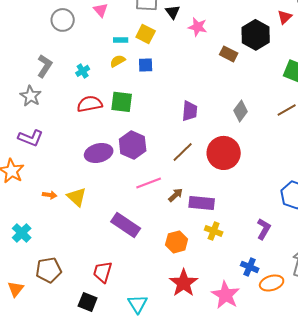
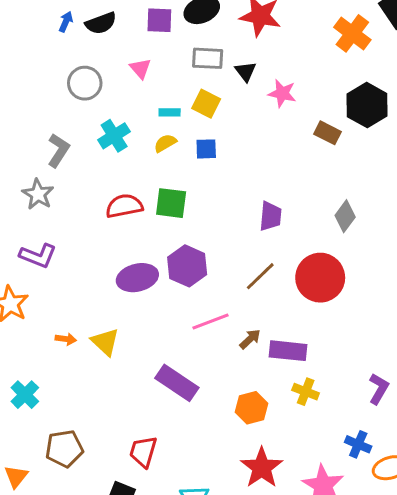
cyan cross: (83, 71) -> (114, 136), moved, size x1.5

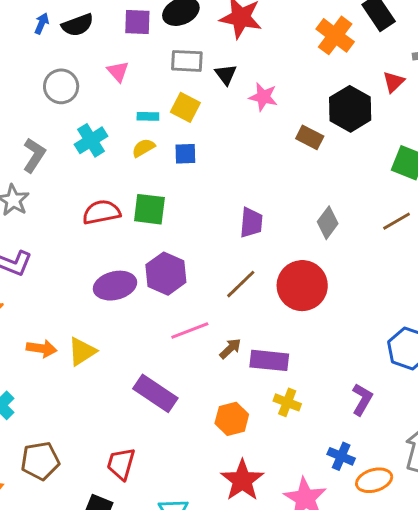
orange arrow: (66, 339) -> (42, 348), size x1.4
yellow triangle: (105, 342) -> (82, 351), turned 44

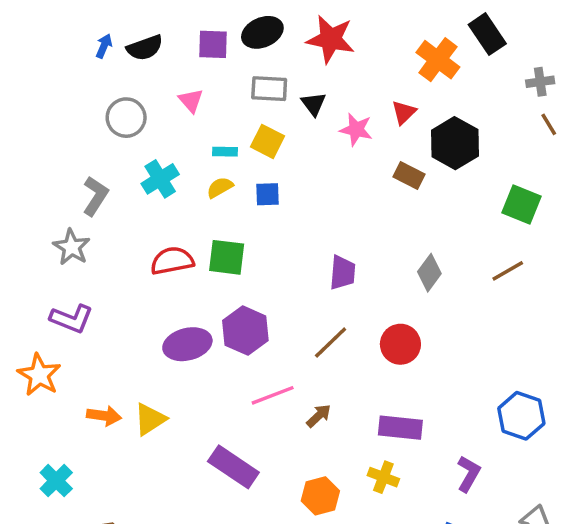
red triangle: (394, 82) -> (404, 112), moved
red circle: (302, 286) -> (400, 344), size x0.7
purple rectangle: (269, 360) -> (400, 428), moved

